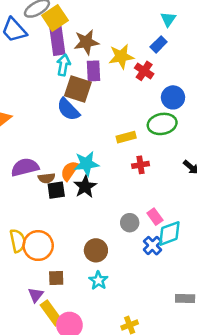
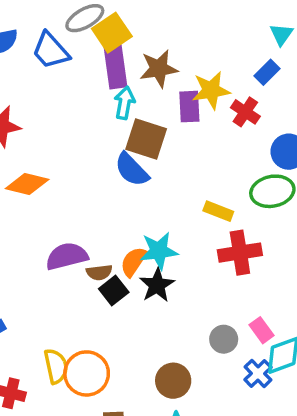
purple rectangle: (94, 71) -> (189, 107), moved
yellow rectangle: (126, 137) -> (218, 211), turned 36
red cross: (140, 165) -> (240, 253), size x1.6
black square: (56, 190) -> (114, 290), turned -30

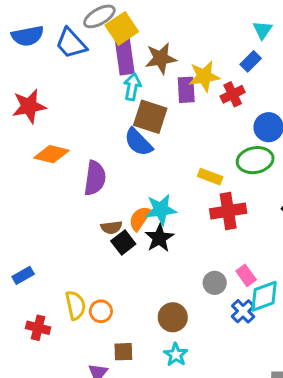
red cross: (245, 112) -> (233, 94), turned 30
purple semicircle: (67, 256) -> (95, 178), moved, turned 112
orange circle: (87, 373) -> (101, 311), size x0.6

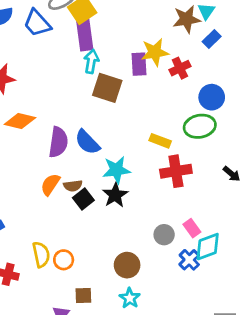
brown star: (161, 58) -> (187, 19), moved
blue rectangle: (251, 61) -> (212, 39), moved
blue semicircle: (138, 142) -> (87, 142), moved
orange semicircle: (140, 218) -> (50, 184), moved

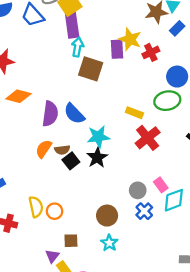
yellow star: (155, 52) -> (130, 39), turned 30
red cross: (176, 171) -> (148, 138), turned -30
blue cross: (189, 260) -> (144, 211), moved

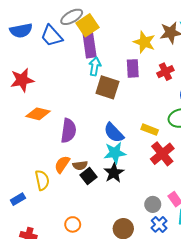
yellow star: (130, 39) -> (144, 42), moved
blue semicircle: (74, 114) -> (114, 133), moved
yellow semicircle: (36, 207) -> (42, 180), moved

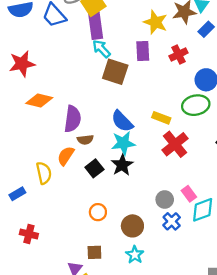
cyan arrow: (95, 66) -> (101, 49), turned -54
brown semicircle: (80, 165) -> (85, 140), moved
orange circle: (73, 224) -> (98, 212), moved

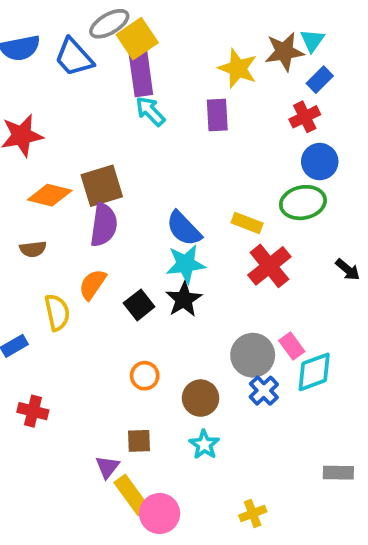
red cross: (178, 54) -> (305, 117), moved
brown square: (115, 72) -> (102, 186), moved, turned -35
brown semicircle: (85, 140) -> (33, 249), moved
gray circle: (165, 199) -> (253, 355), size x1.5

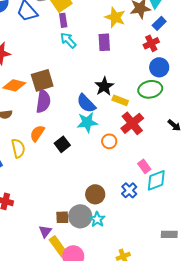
purple rectangle: (141, 74) -> (63, 20), size x0.6
black star: (184, 299) -> (104, 86), moved
gray circle: (253, 355) -> (80, 216), moved
orange circle: (145, 376) -> (109, 141), moved

